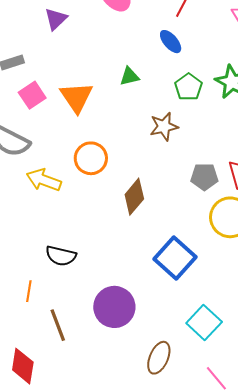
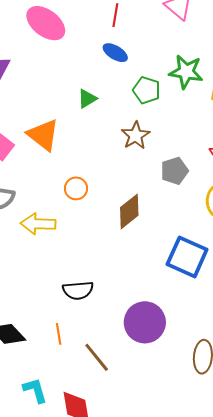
orange circle: (91, 158) -> (76, 188), size x0.7
gray pentagon: (204, 177) -> (174, 171), moved
brown diamond: (134, 197) -> (129, 211), turned 30

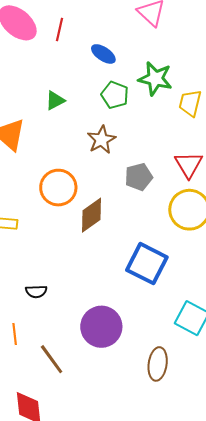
red line: (115, 15) -> (60, 29), moved
blue ellipse: (115, 53) -> (103, 54), moved
orange circle: (76, 188) -> (58, 188), moved, size x1.6
black semicircle: (78, 290) -> (36, 291), size x0.7

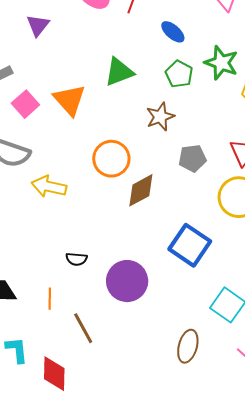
green triangle: (55, 100) -> (119, 72), size x1.5
purple circle: (101, 327) -> (127, 281), moved

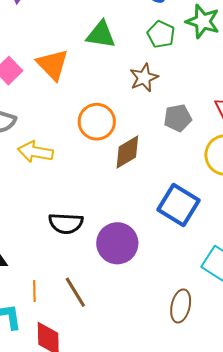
green triangle: (119, 72) -> (101, 35), turned 32
black semicircle: (76, 259) -> (66, 223), size x1.6
orange line: (50, 299) -> (34, 291), moved

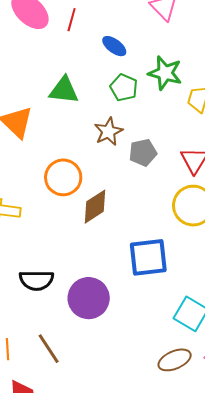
gray pentagon: (178, 118) -> (143, 153), moved
blue square: (179, 205) -> (148, 257), turned -36
brown ellipse: (181, 306) -> (175, 360), moved, turned 56

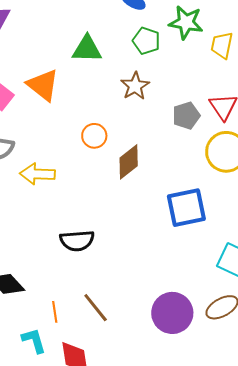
gray pentagon: (143, 153) -> (186, 116), moved
orange circle: (63, 177) -> (94, 136), size x0.7
purple circle: (89, 298) -> (172, 313), moved

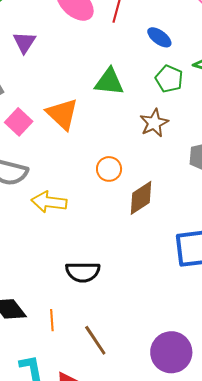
orange line: (55, 312) -> (52, 320), moved

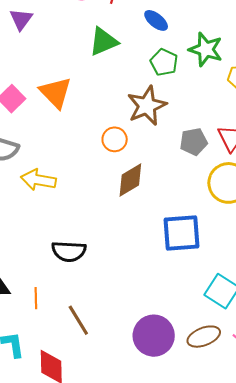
green triangle: (109, 82) -> (103, 42), moved, turned -32
brown star: (154, 123) -> (147, 106), size x1.4
orange circle: (109, 169) -> (115, 139), moved

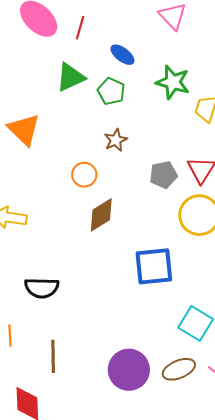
green pentagon: (164, 62) -> (111, 91), moved
brown star: (147, 106) -> (116, 140), size x0.6
brown line: (78, 320) -> (53, 356), turned 32

